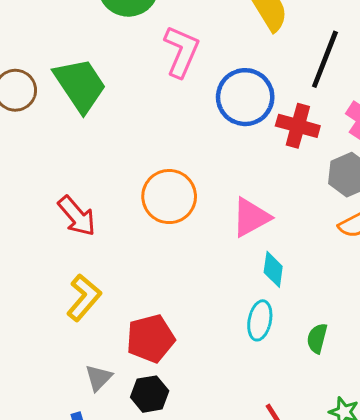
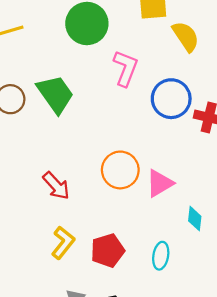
pink triangle: (251, 217) -> (160, 183), moved
cyan ellipse: (260, 320) -> (161, 256), moved
red pentagon: (151, 339) -> (108, 250), moved

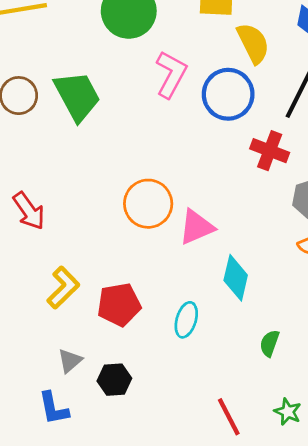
blue circle: (171, 99) -> (228, 94), moved
red arrow: (56, 186) -> (29, 211), moved
cyan diamond: (195, 219) -> (236, 278), size x1.4

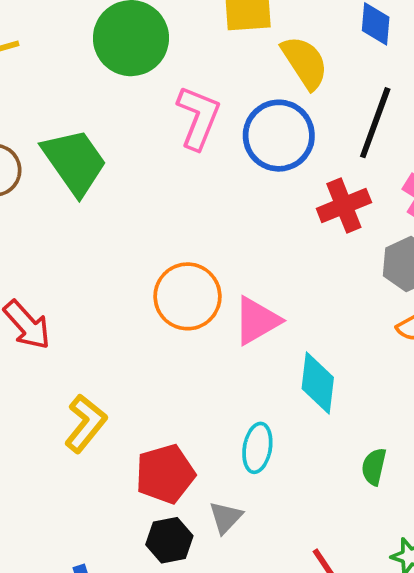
red cross: (270, 151) -> (344, 205), turned -36
red pentagon: (119, 305) -> (165, 474), moved
gray triangle: (70, 361) -> (226, 517), moved

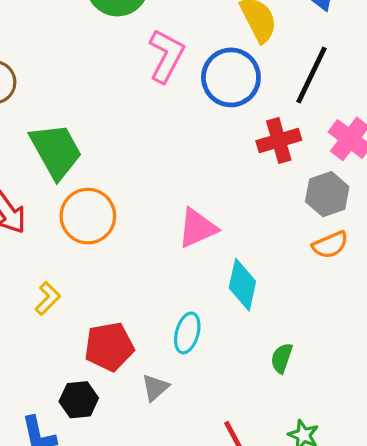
green trapezoid: (74, 162) -> (56, 151), moved
orange circle: (187, 296) -> (88, 216), moved
yellow L-shape: (86, 423) -> (48, 298), size x0.7
black hexagon: (169, 540) -> (79, 400), moved

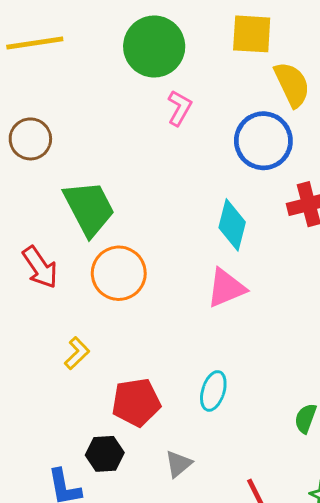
pink L-shape: (166, 56) -> (179, 108), moved, size x0.7
cyan diamond: (242, 285) -> (232, 225), moved
gray triangle: (155, 388) -> (178, 464), moved

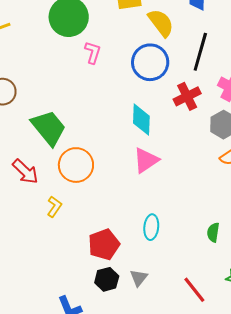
yellow L-shape: (77, 353) -> (54, 207), moved
black hexagon: (105, 454) -> (107, 279), moved

